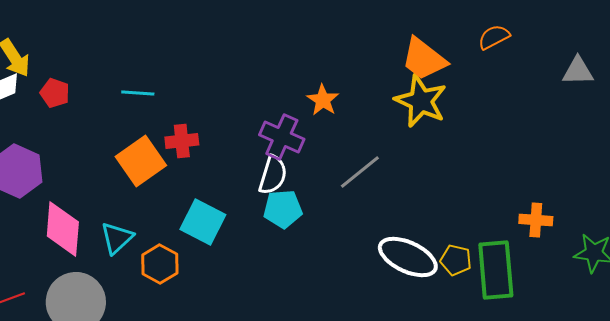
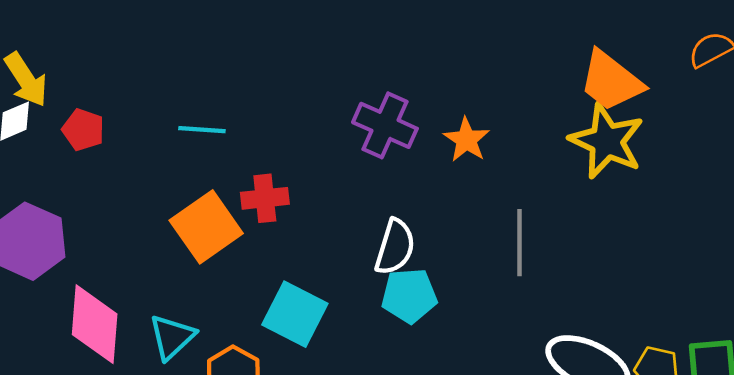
purple cross: (282, 137) -> (385, 125), moved
gray line: (360, 172) -> (519, 243), turned -51

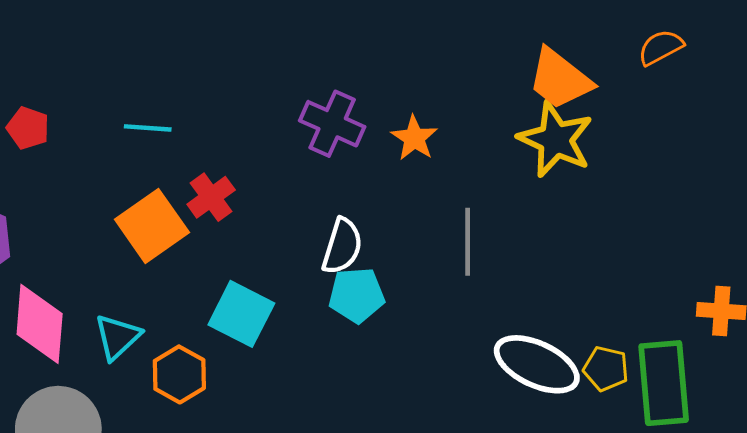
red cross: (265, 198) -> (211, 197), turned -30

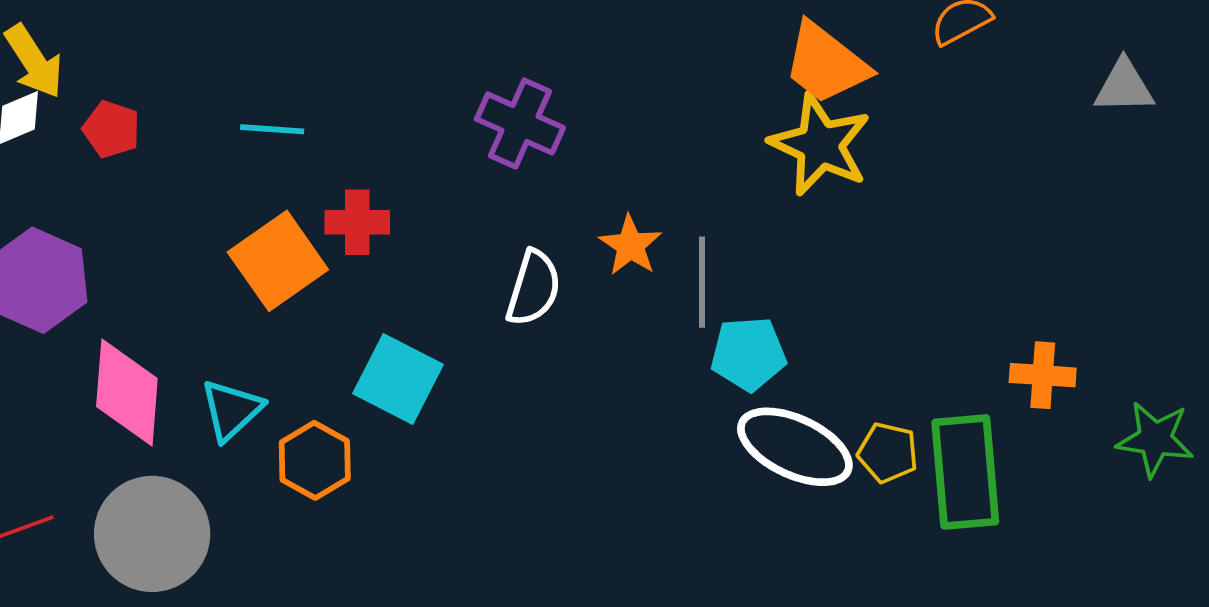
orange star: (414, 138) -> (630, 245), moved
red cross: (211, 197) -> (357, 222), turned 36
cyan pentagon: (357, 295) -> (748, 354), moved

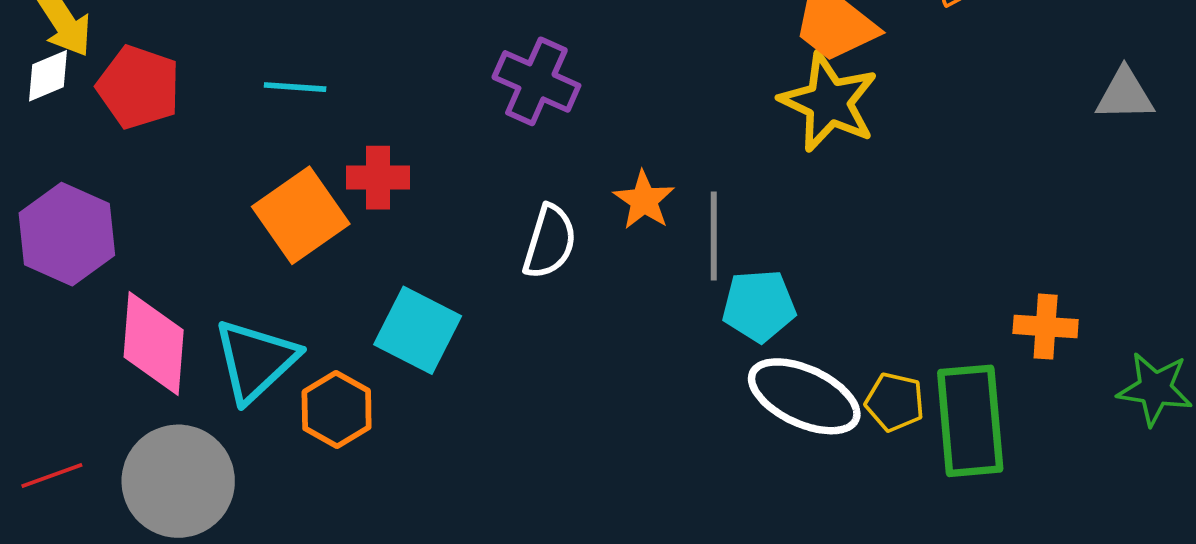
gray triangle: (1124, 87) -> (1125, 95), moved
red pentagon: (111, 129) -> (139, 87), size x1.5
cyan triangle: (231, 410) -> (255, 360), size x1.4

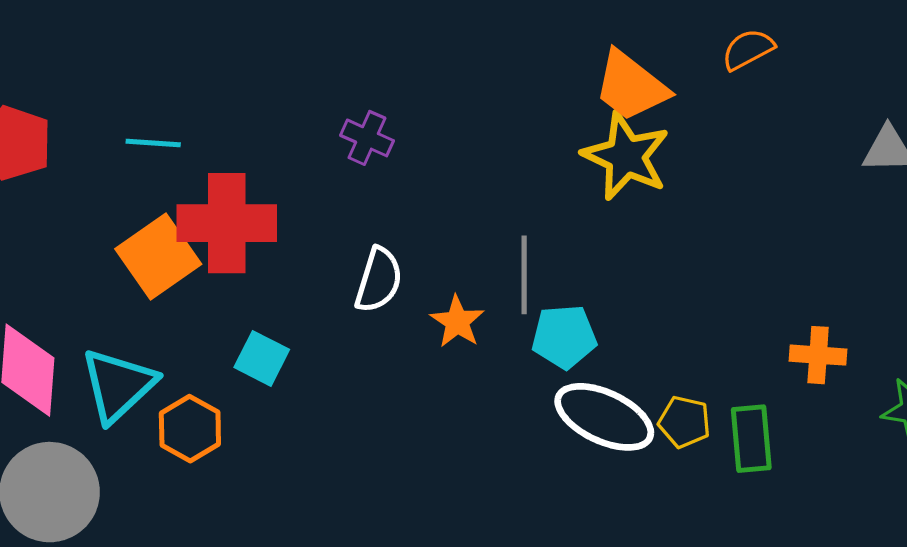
purple cross: (536, 81) -> (367, 138), size x0.7
red cross: (378, 178) -> (227, 223), size x1.8
orange star: (644, 200) -> (457, 322), moved
cyan square: (418, 330) -> (262, 358), size x0.7
green rectangle: (970, 421) -> (751, 439), size x0.7

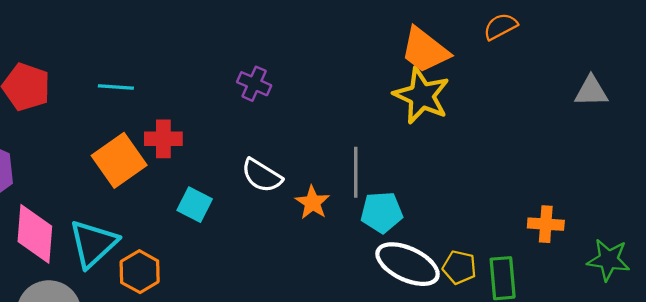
red cross: (227, 223) -> (163, 139), size x0.6
white semicircle: (379, 280) -> (262, 176), turned 105
cyan square: (262, 358) -> (195, 205), moved

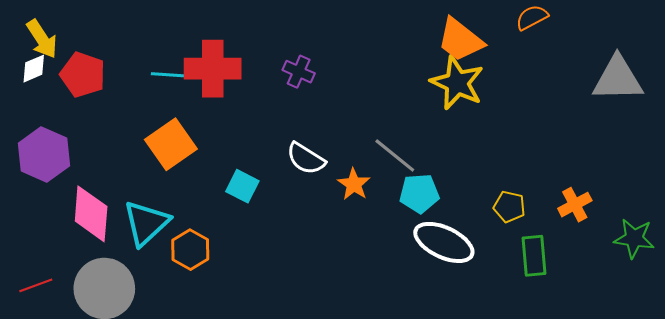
gray triangle: (591, 91) -> (618, 79), size x1.6
red cross: (163, 139) -> (213, 69), moved, size x1.6
gray line: (356, 172) -> (395, 156), turned -51
orange cross: (546, 224) -> (575, 205), turned -32
yellow pentagon: (459, 267) -> (509, 207), moved

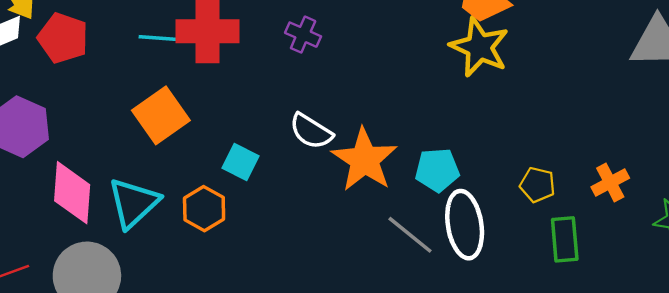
gray line: (395, 156) -> (410, 235), moved
orange star: (354, 184) -> (364, 160), size x1.8
white ellipse: (444, 242) -> (465, 225), turned 56
orange hexagon: (190, 250) -> (204, 209), moved

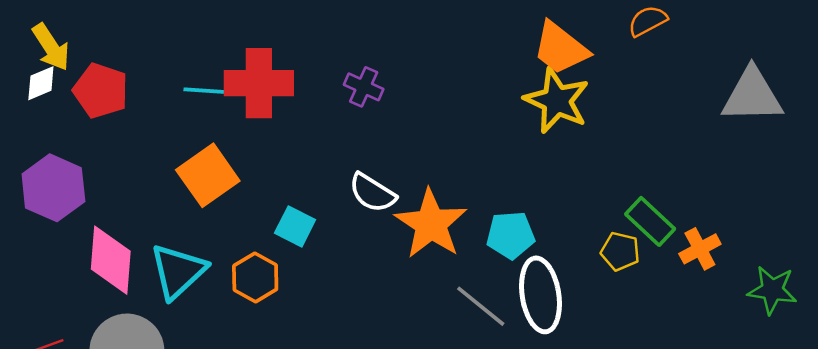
green rectangle: (565, 239) -> (650, 221), moved, turned -42

